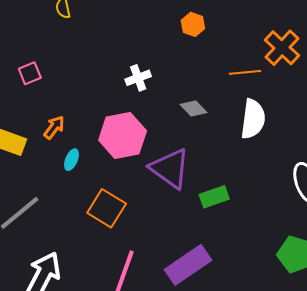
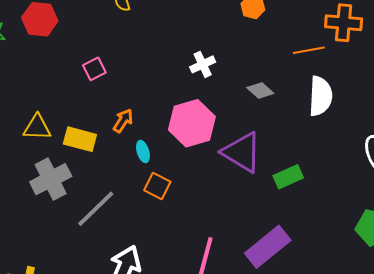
orange cross: (282, 48) -> (344, 23), turned -33
cyan ellipse: (71, 160) -> (143, 151), turned -35
orange square: (107, 208) -> (157, 186), moved, size x0.7

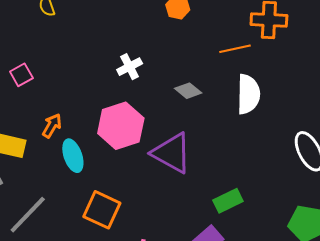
cyan ellipse: (143, 151) -> (73, 156), size x1.5
green rectangle: (288, 177) -> (228, 201), moved
orange square: (157, 186) -> (102, 210), moved, size x1.4

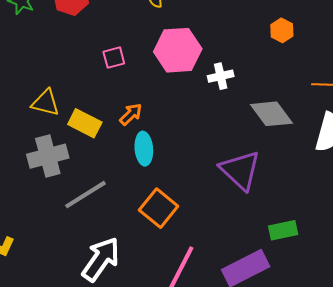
gray diamond: (188, 91) -> (271, 114), size x1.6
pink hexagon: (121, 126) -> (178, 50), moved

